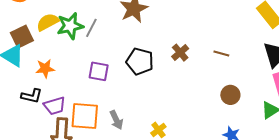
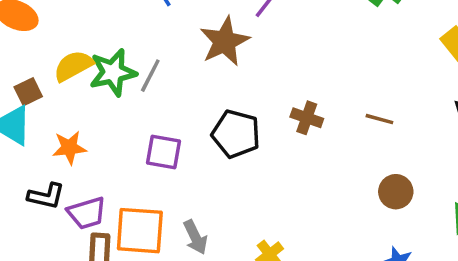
brown square: (22, 37) -> (28, 92), size x0.7
brown cross: (180, 53) -> (307, 118), turned -30

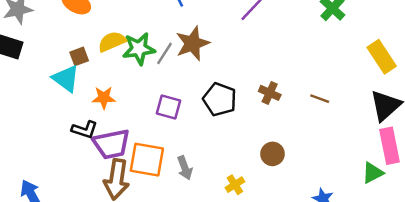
brown star: (225, 41) -> (192, 43), moved
brown circle: (396, 192) -> (273, 154), moved
purple trapezoid: (87, 213) -> (111, 144), size x1.4

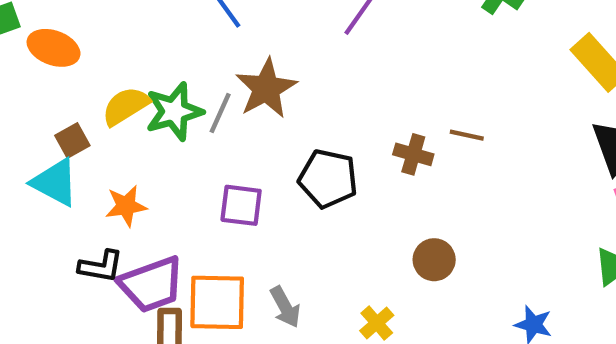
brown line: (320, 99) -> (467, 135), moved

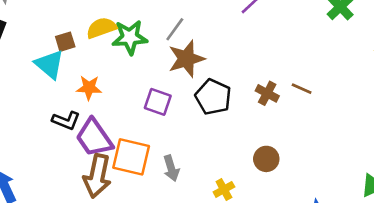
brown star: (266, 88) -> (186, 59), moved
gray line: (220, 113) -> (175, 29), moved
purple trapezoid: (151, 284) -> (94, 138), turned 63

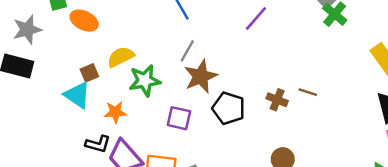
green star: (130, 37) -> (145, 81), moved

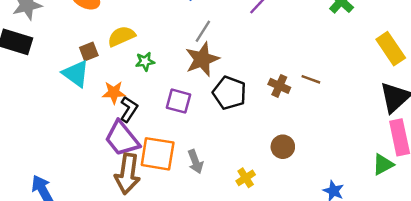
gray line: (187, 51) -> (203, 31), moved
green star: (145, 81) -> (145, 61), size x0.6
black L-shape: (98, 144) -> (129, 109), moved, turned -75

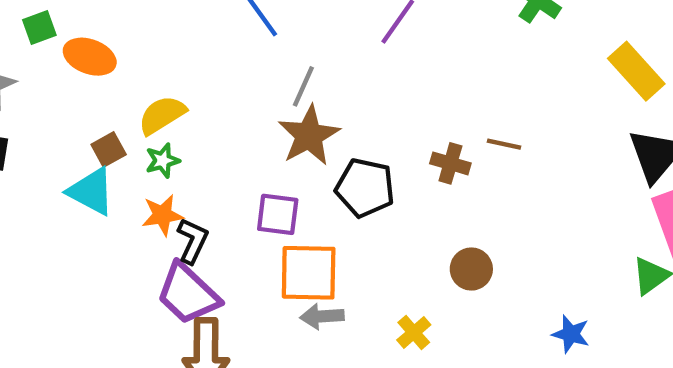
green star: (145, 61) -> (163, 161), moved
orange square: (158, 154) -> (309, 273), moved
gray arrow: (195, 162) -> (322, 316), turned 115

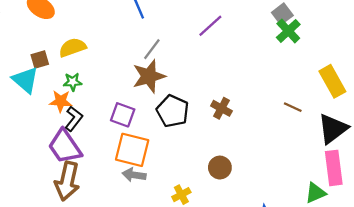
brown line: (504, 144) -> (293, 107), moved
green star: (163, 161) -> (73, 82), moved

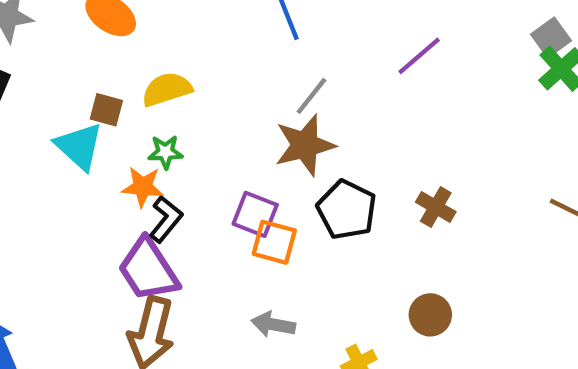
brown square: (40, 59) -> (106, 110), turned 30
orange square: (132, 150) -> (274, 242), moved, size x0.7

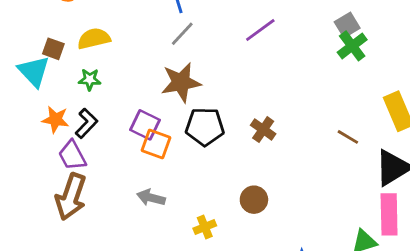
gray line: (311, 96) -> (182, 34), moved
orange star: (143, 187) -> (56, 119), moved
black pentagon: (347, 210) -> (205, 127), turned -30
purple trapezoid: (148, 270) -> (72, 155), size x0.7

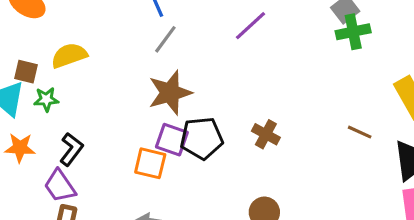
green cross: (352, 46) -> (353, 32), turned 32
green star: (90, 79) -> (46, 99), moved
orange star: (56, 119) -> (20, 148), moved
purple square: (145, 125) -> (172, 140), moved

